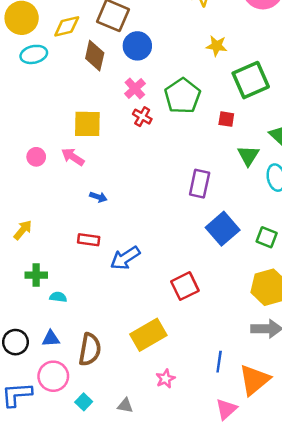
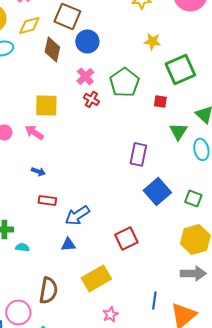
blue arrow: (98, 197) -> (38, 171), moved
blue triangle: (51, 338) -> (68, 244), moved

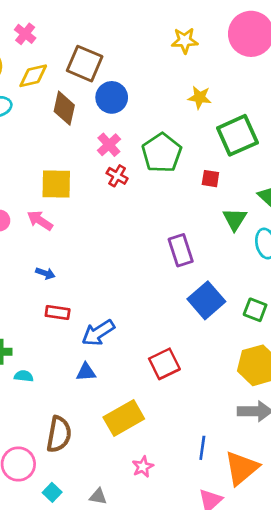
purple rectangle: (138, 154) -> (181, 250), turned -30

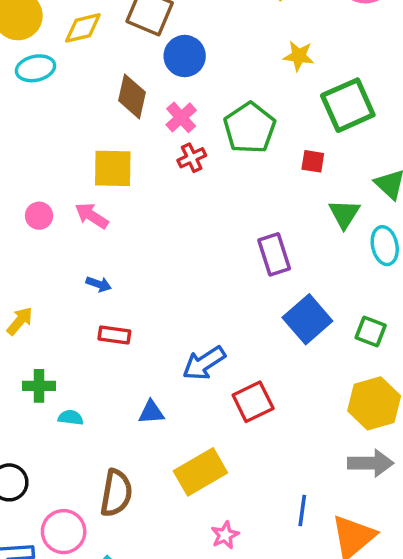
brown diamond: (64, 108) -> (132, 96), moved
red cross: (117, 176) -> (192, 158), turned 35
blue arrow: (98, 333) -> (204, 363), moved

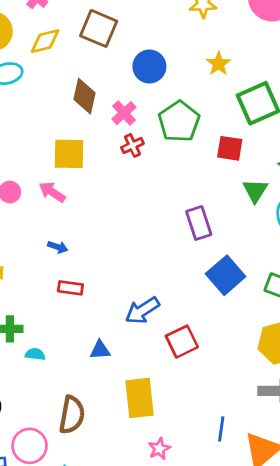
blue circle: (185, 56) -> (149, 67), moved
yellow star: (299, 56) -> (219, 64), turned 30
red square: (313, 161) -> (230, 148), size x1.4
yellow rectangle: (200, 472) -> (140, 398), turned -66

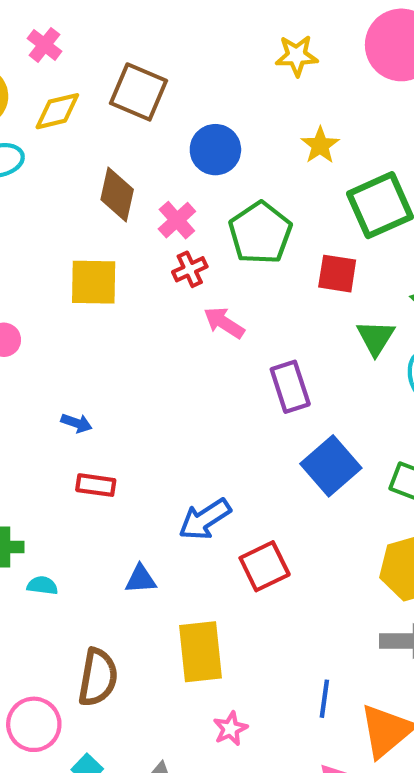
pink arrow: (52, 192) -> (224, 323), moved

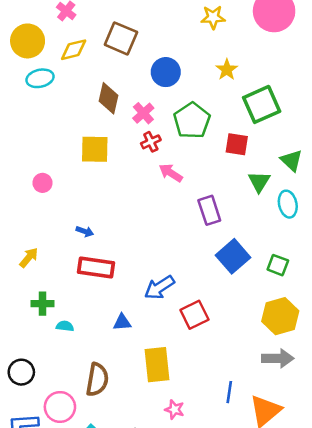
red rectangle: (96, 485) -> (96, 268), size x1.6
pink star: (230, 729) -> (174, 409), turned -30

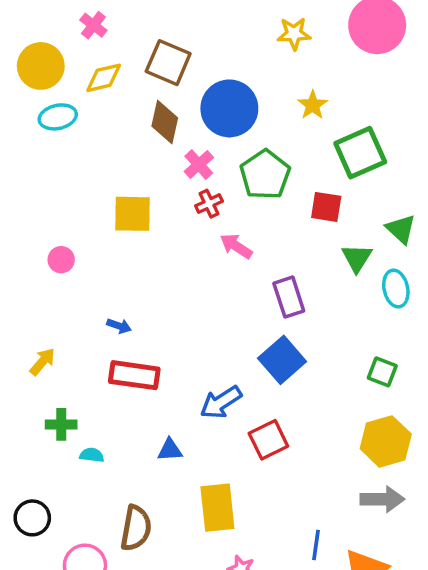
blue circle: (166, 72) -> (229, 108), size x1.4
brown diamond: (108, 98) -> (165, 122), moved
blue square: (233, 256) -> (282, 360), moved

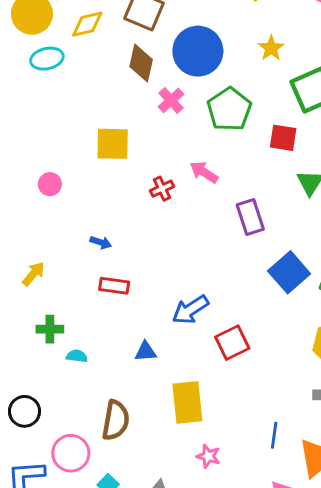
red cross: (209, 204) -> (162, 189), moved
blue square: (282, 360) -> (289, 272), moved
red rectangle: (134, 375) -> (114, 286), size x0.7

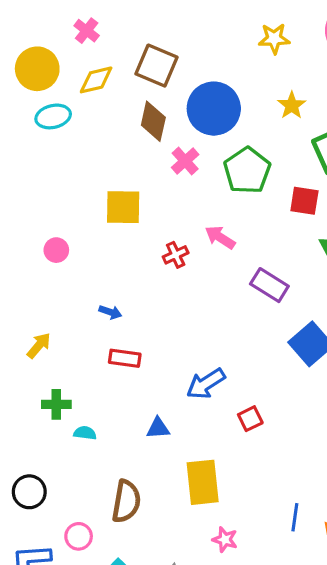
purple rectangle: (250, 217) -> (269, 285), turned -40
red square: (232, 343) -> (250, 419), size x0.7
pink circle: (71, 453) -> (79, 536), size x0.7

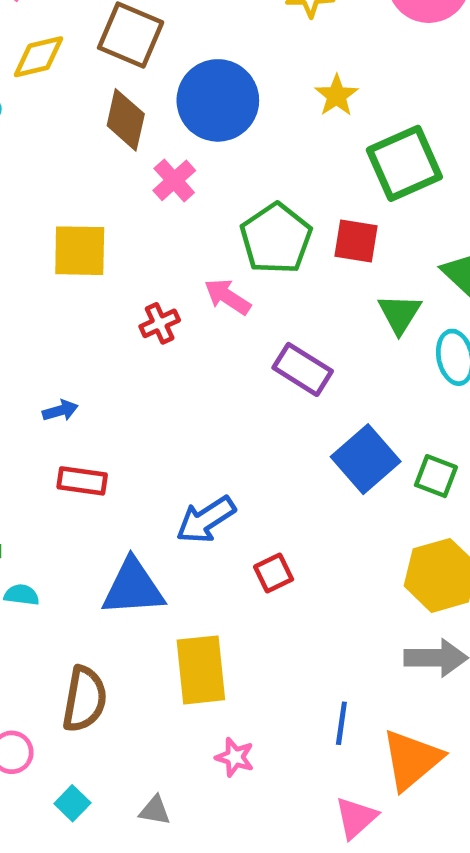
green pentagon: (247, 171) -> (276, 239), moved
blue arrow: (110, 312) -> (60, 411), turned -35
blue triangle: (158, 428) -> (133, 588), size x1.8

